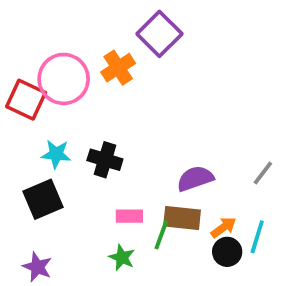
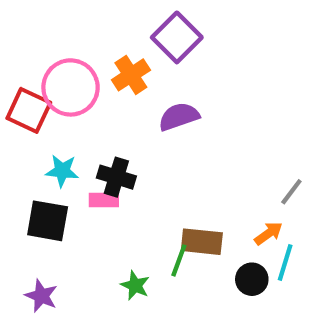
purple semicircle: (195, 179) -> (179, 117), moved
black square: (43, 199) -> (48, 221), turned 33
pink rectangle: (129, 216) -> (104, 200), moved
orange arrow: (223, 227) -> (268, 233), moved

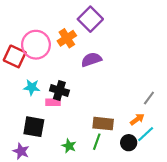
black square: (48, 221) -> (34, 127), moved
green line: (179, 260) -> (97, 142), moved
cyan line: (285, 263) -> (146, 134), turned 30

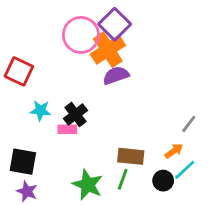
orange cross: (67, 38) -> (108, 50), moved, size x1.4
pink circle: (36, 45) -> (81, 35), moved
black cross: (59, 90) -> (76, 115), turned 36
black square: (34, 127) -> (23, 162), moved
green star: (69, 146) -> (88, 185), size x1.6

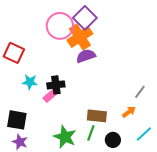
black cross: (76, 115) -> (56, 85), turned 30
pink rectangle: (67, 129) -> (50, 96), turned -40
cyan line: (185, 170) -> (144, 134), moved
black circle: (163, 181) -> (113, 140), moved

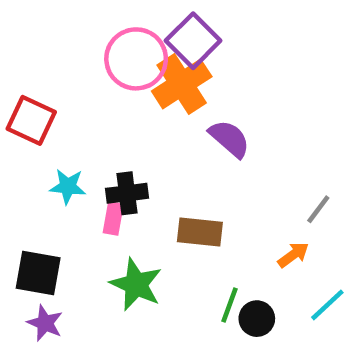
purple semicircle: (86, 56) -> (229, 139), moved, turned 60
pink rectangle: (50, 96) -> (113, 218), turned -40
brown rectangle: (97, 116) -> (200, 232), moved
green line: (91, 133) -> (229, 305), moved
green star: (65, 137) -> (136, 284), moved

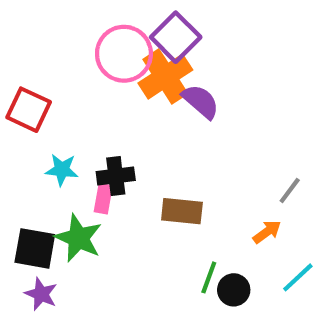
purple semicircle: (229, 139) -> (201, 101), moved
green star: (136, 284) -> (78, 238), moved

